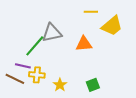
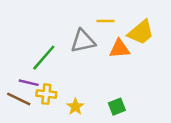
yellow line: (91, 12) -> (106, 21), moved
gray triangle: (52, 33) -> (83, 41), moved
orange triangle: (84, 44) -> (119, 49), moved

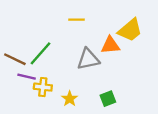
yellow line: (106, 21) -> (77, 20), moved
gray triangle: (83, 41) -> (88, 59), moved
brown line: (19, 99) -> (15, 59), moved

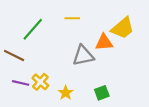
green line: (41, 53) -> (33, 29), moved
purple line: (27, 77) -> (21, 83), moved
yellow cross: (43, 87) -> (40, 82), turned 35

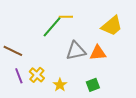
green line: (33, 29) -> (52, 27), moved
orange triangle: (104, 42) -> (98, 53), moved
purple line: (21, 83) -> (19, 76), turned 56

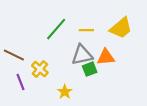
yellow line: (66, 17) -> (86, 30), moved
yellow cross: (37, 75) -> (40, 69), moved
green square: (93, 85) -> (90, 69), moved

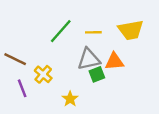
yellow trapezoid: (121, 28) -> (131, 30), turned 30

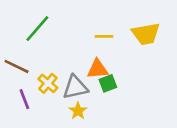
green line: (61, 31) -> (37, 29), moved
gray triangle: (89, 59) -> (75, 87), moved
orange triangle: (114, 61) -> (98, 69), moved

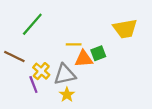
yellow line: (104, 36) -> (74, 44), moved
green square: (108, 83) -> (98, 53), moved
purple line: (24, 99) -> (33, 84), moved

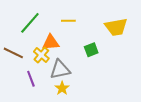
yellow line: (74, 44) -> (68, 21), moved
orange triangle: (84, 59) -> (51, 43), moved
yellow cross: (41, 71) -> (41, 55), moved

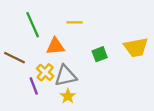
green line: (30, 23) -> (33, 25), turned -65
yellow trapezoid: (116, 27) -> (136, 47), moved
yellow cross: (41, 55) -> (45, 72), moved

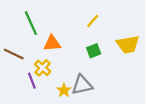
yellow line: (75, 22) -> (93, 21), moved, turned -48
gray triangle: (66, 76) -> (82, 85), moved

